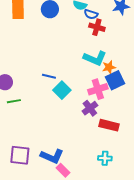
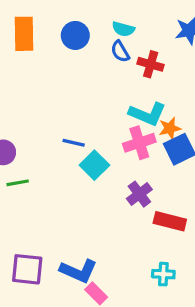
blue semicircle: (91, 14) -> (120, 51), moved, turned 40
pink cross: (98, 89) -> (139, 143), moved

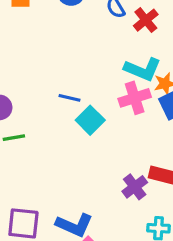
red cross: (151, 64) -> (146, 20), turned 35
purple cross: (139, 194) -> (135, 187), moved

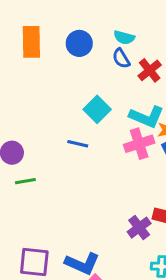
cyan square: (90, 120) -> (97, 109), moved

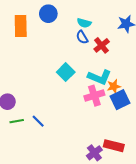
blue circle: (79, 43) -> (48, 14), moved
blue line: (78, 144) -> (38, 121), moved, turned 32

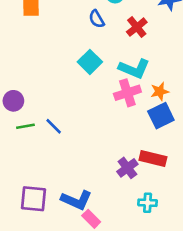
blue semicircle: (82, 37) -> (97, 19), moved
orange star: (114, 86) -> (160, 91), moved
blue square: (120, 100) -> (161, 116), moved

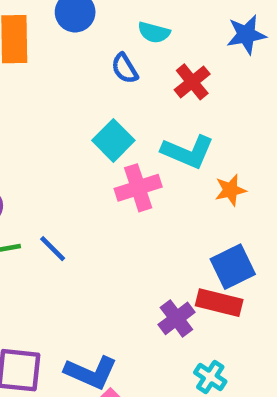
pink cross: (127, 93) -> (138, 188), moved
blue square: (161, 116) -> (233, 267), moved
cyan cross: (148, 203) -> (210, 377), turned 30

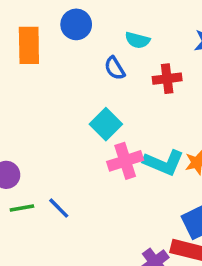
red cross: (192, 82) -> (167, 79), turned 32
cyan L-shape: (188, 152) -> (164, 163), moved

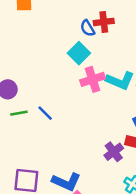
blue semicircle: (115, 68) -> (88, 28), moved
red cross: (167, 79) -> (104, 22), moved

